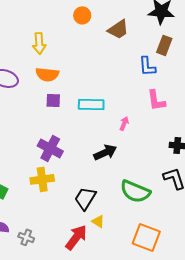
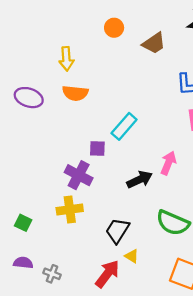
purple square: (53, 100) -> (97, 149), moved
cyan rectangle: (91, 104) -> (124, 126), turned -50
pink arrow: (124, 123) -> (168, 163), moved, size x1.5

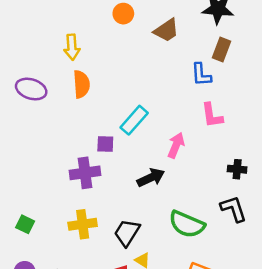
orange semicircle: (75, 93) -> (81, 84), turned -100
pink arrow: (168, 163) -> (176, 145), moved
purple cross: (79, 175) -> (85, 173), turned -36
yellow cross: (70, 210) -> (83, 224), moved

